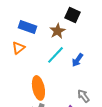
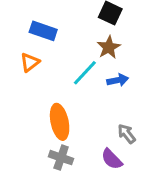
brown star: (57, 31) -> (109, 47), moved
blue arrow: (77, 60) -> (118, 80), turned -136

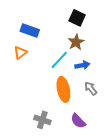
orange ellipse: (60, 122) -> (63, 89), moved
gray arrow: (127, 134) -> (91, 88), moved

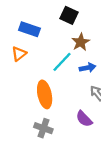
black square: (77, 18) -> (69, 15), moved
orange ellipse: (63, 89) -> (45, 94), moved
purple semicircle: (78, 121) -> (84, 119), moved

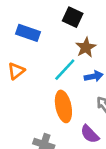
orange triangle: (19, 54) -> (16, 71), moved
orange ellipse: (45, 94) -> (63, 106), moved

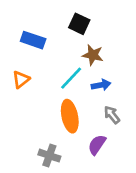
brown star: (86, 47) -> (93, 55), turned -30
purple semicircle: (90, 134) -> (97, 145), turned 78

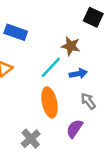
black square: (79, 24) -> (93, 17), moved
gray cross: (49, 156) -> (31, 139), turned 30

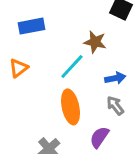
blue rectangle: (16, 32) -> (32, 26), turned -30
blue arrow: (78, 74) -> (115, 78), moved

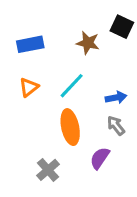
brown star: (95, 42) -> (88, 43), moved
orange triangle: (19, 68) -> (29, 87), moved

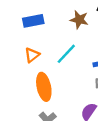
orange ellipse: (70, 127) -> (44, 87), moved

